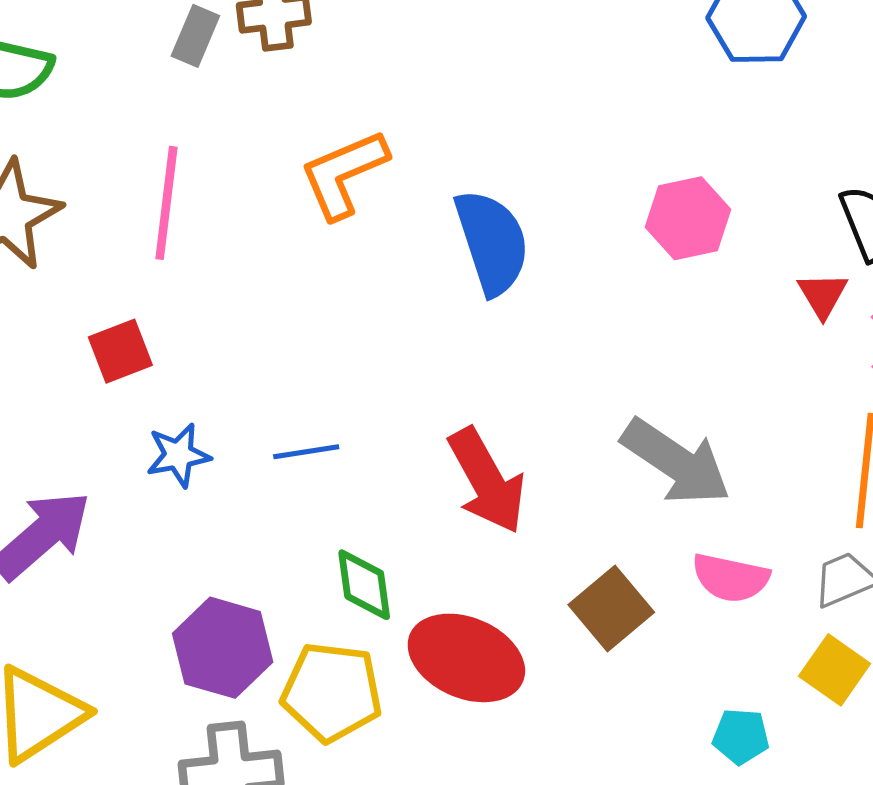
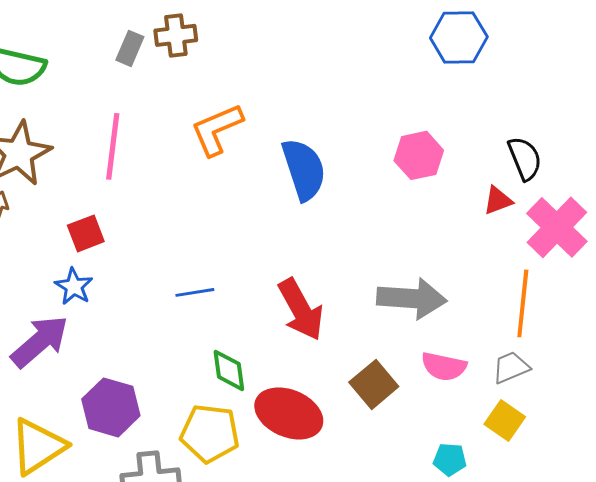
red triangle: (823, 295) -> (498, 200), turned 40
blue star: (178, 455) -> (74, 286), moved, turned -30
gray arrow: (676, 462) -> (412, 298), turned -30
purple hexagon: (223, 648) -> (111, 407), moved

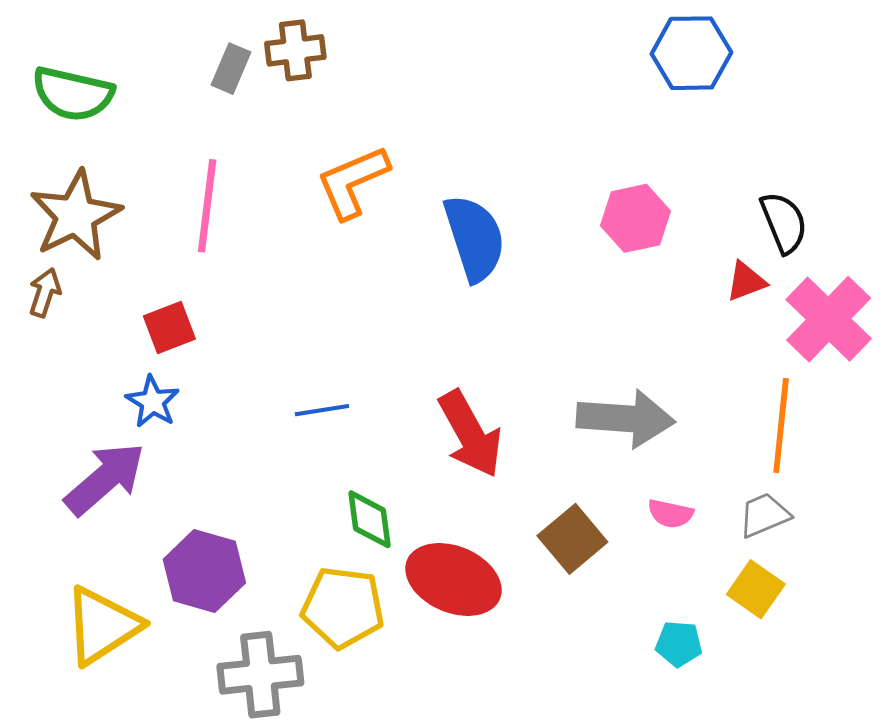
pink semicircle: (444, 366) -> (670, 514), size x0.7

